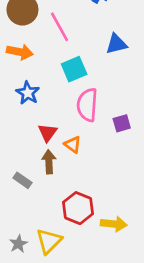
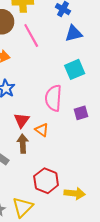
blue triangle: (116, 44) -> (74, 33), moved
cyan square: (74, 69) -> (75, 69), moved

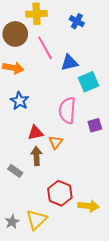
blue triangle: (74, 33) -> (69, 63), moved
red triangle: (22, 120) -> (35, 133), turned 42
orange triangle: (42, 130) -> (56, 142), turned 32

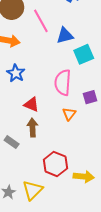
red triangle: (35, 133) -> (31, 104), turned 35
orange triangle: (56, 142) -> (69, 114), moved

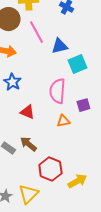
orange triangle: (69, 114) -> (63, 121), turned 40
brown arrow: (32, 127) -> (28, 144), moved, turned -48
yellow arrow: (84, 177) -> (77, 181), turned -36

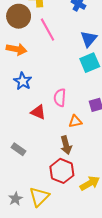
blue triangle: (59, 46) -> (89, 39), moved, turned -36
pink semicircle: (57, 91) -> (60, 98), moved, size x0.7
brown arrow: (28, 144) -> (66, 145), moved, turned -144

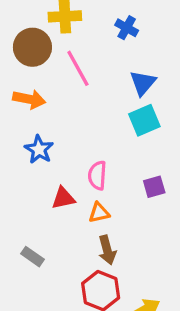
red triangle: (38, 112) -> (63, 198), turned -35
orange triangle: (75, 121) -> (99, 213), moved

